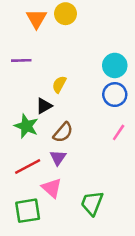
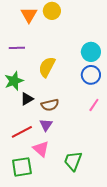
yellow semicircle: (59, 84) -> (47, 67), size x1.5
black triangle: (44, 106) -> (27, 99), moved
green star: (26, 126) -> (14, 81), moved, turned 30
brown semicircle: (63, 132) -> (50, 105), turned 36

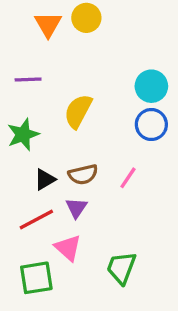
black triangle: (27, 99) -> (45, 179), moved
pink line: (94, 105) -> (128, 178), moved

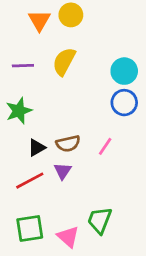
yellow semicircle: (78, 111) -> (64, 61), moved
pink triangle: (68, 248) -> (68, 237), moved

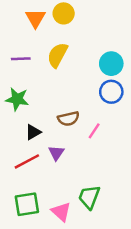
green star: (19, 111) -> (17, 99), turned 30
brown semicircle: (68, 144) -> (68, 119), moved

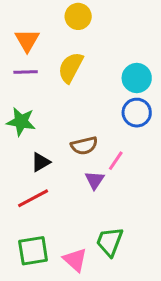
orange triangle: (35, 18) -> (27, 40), moved
purple triangle: (56, 153) -> (95, 180), moved

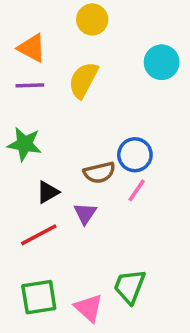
orange triangle: (27, 40) -> (32, 48), turned -32
cyan circle: (137, 78) -> (162, 62), moved
blue circle: (137, 113) -> (135, 155), moved
purple triangle: (95, 180) -> (85, 213), moved

